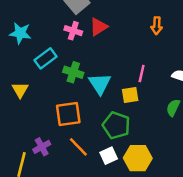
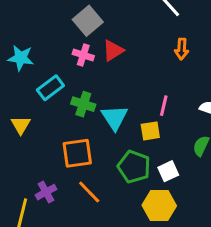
white square: (109, 156) -> (168, 171), moved

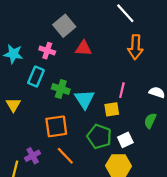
orange arrow: (182, 49) -> (135, 47), size x1.5
red triangle: (113, 50) -> (83, 48), turned 36
pink cross: (83, 55) -> (47, 51), moved
cyan rectangle: (50, 88) -> (36, 77), turned -30

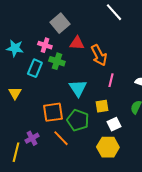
orange arrow: (135, 47) -> (99, 55), moved, turned -30
green cross: (61, 89) -> (57, 61), moved
yellow square: (112, 109) -> (102, 106), moved
green pentagon: (99, 137) -> (78, 120), moved

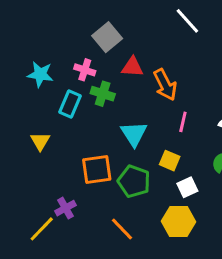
yellow square: (102, 106) -> (170, 161), turned 32
orange line: (61, 138) -> (122, 229), moved
yellow line: (16, 152) -> (42, 229), turned 30

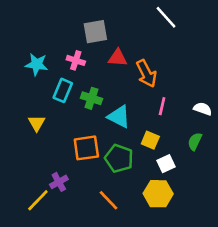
gray square: (107, 37) -> (95, 32), turned 30
green cross: (103, 94) -> (91, 98), moved
cyan triangle: (134, 134) -> (119, 117), turned -30

